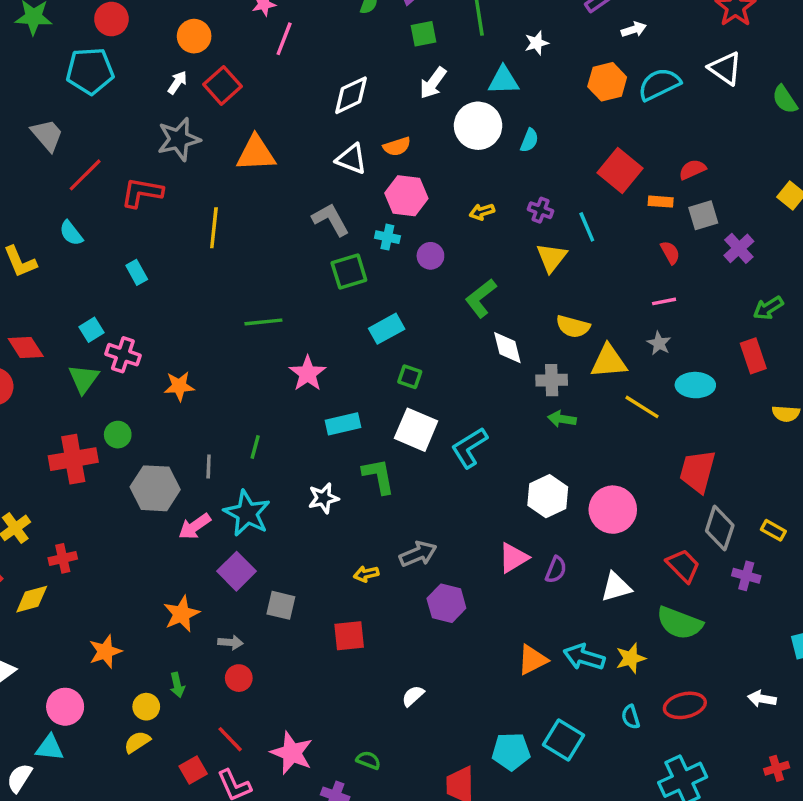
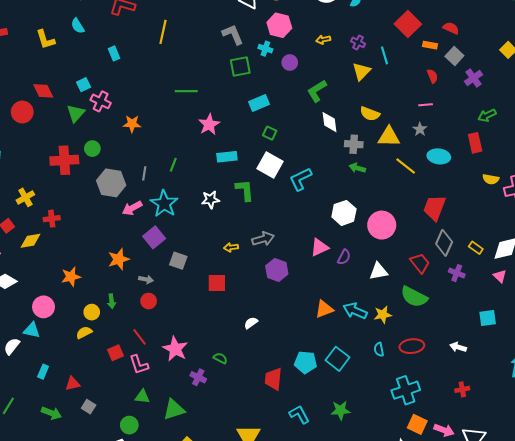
red semicircle: (692, 169) -> (451, 28), turned 42
gray square: (703, 215) -> (454, 56), turned -36

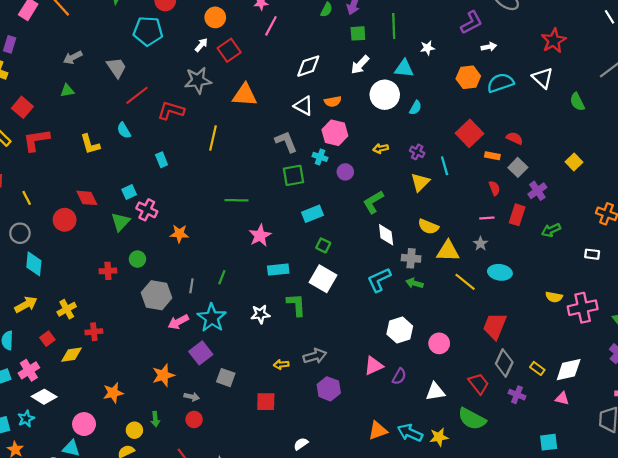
red rectangle: (475, 143) -> (517, 215), moved, turned 30
red cross: (64, 160) -> (108, 271), size x0.6
cyan L-shape: (300, 179) -> (379, 280), moved
pink circle: (382, 225) -> (439, 343), size x0.7
pink triangle: (500, 276) -> (562, 398), turned -32

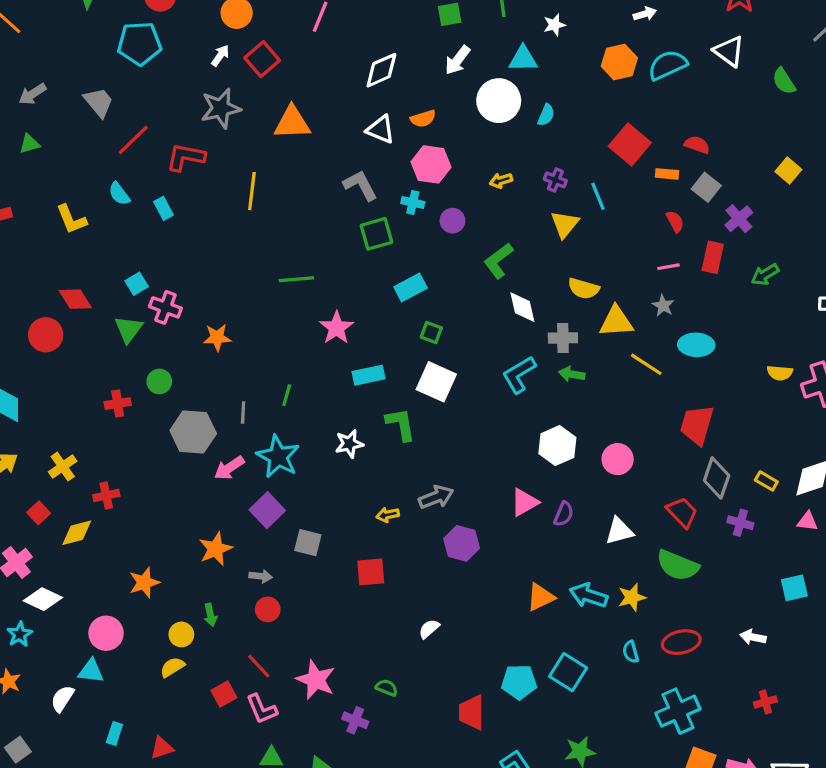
cyan rectangle: (162, 160) -> (163, 208), moved

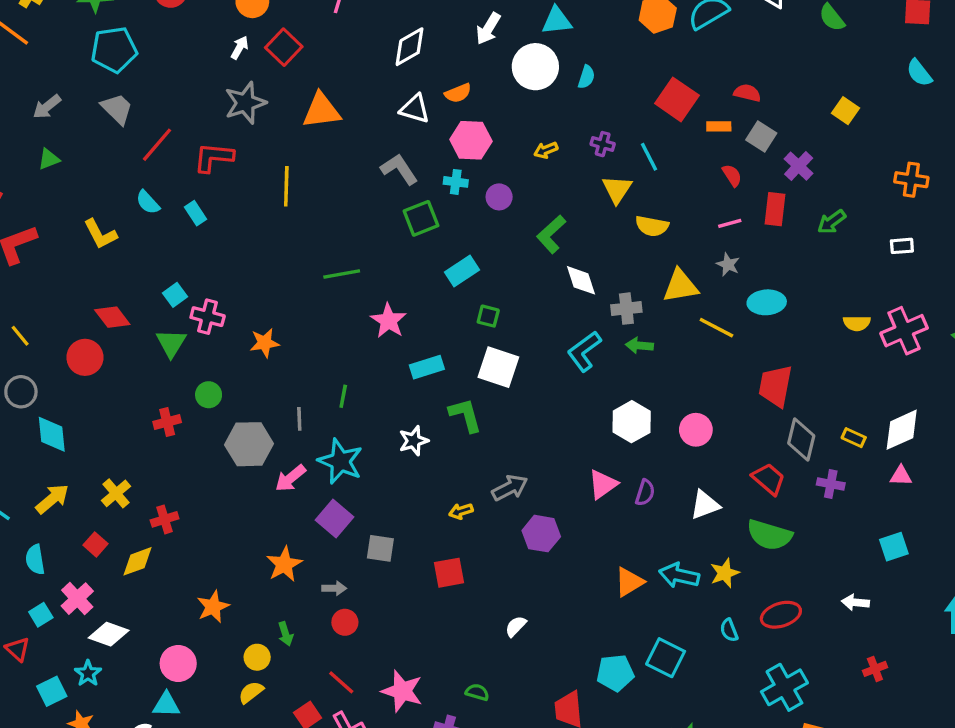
cyan pentagon: (139, 43) -> (114, 50), moved
yellow semicircle: (584, 289) -> (652, 226), moved

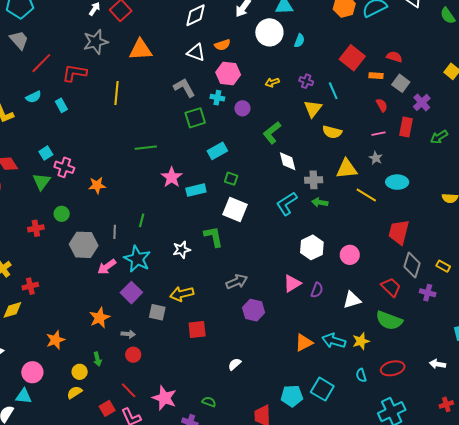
cyan semicircle: (148, 202) -> (33, 97), turned -77
cyan rectangle: (427, 367) -> (196, 190), moved
yellow arrow: (461, 511) -> (182, 294), moved, size x1.6

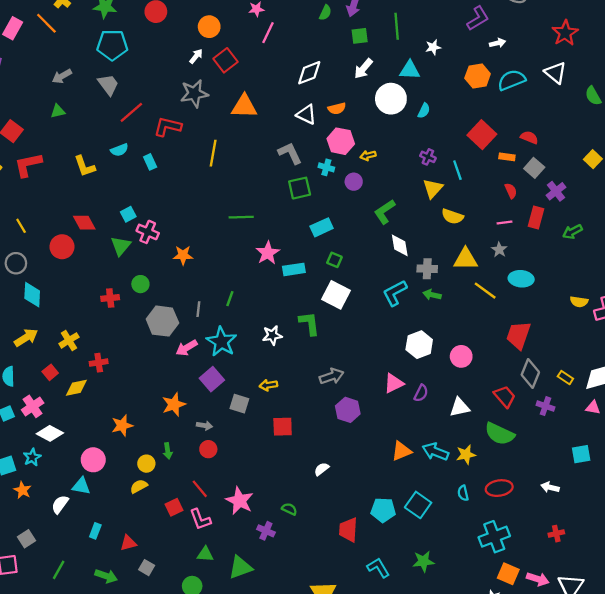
yellow arrow: (272, 82) -> (368, 155), moved
yellow arrow: (182, 294) -> (268, 385), size x0.7

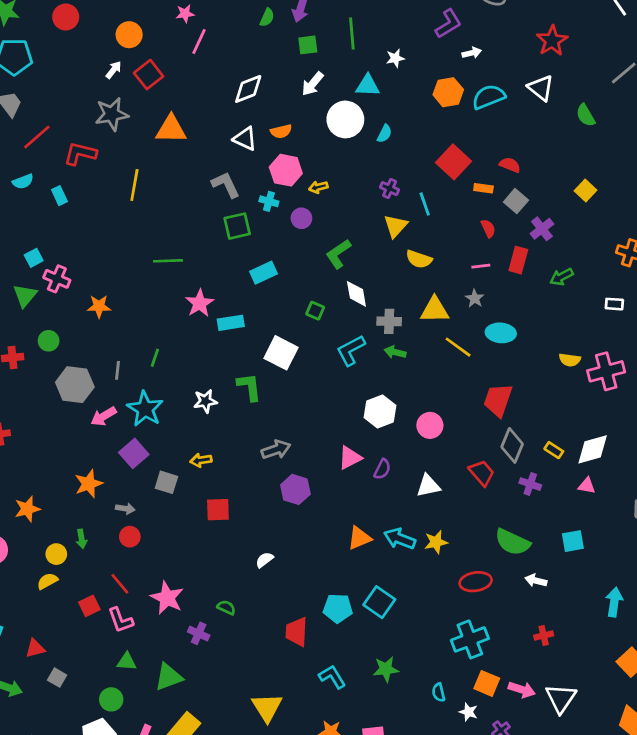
green square: (334, 260) -> (315, 311), moved
green semicircle: (500, 434) -> (512, 542), moved
cyan semicircle: (463, 493) -> (439, 692), moved

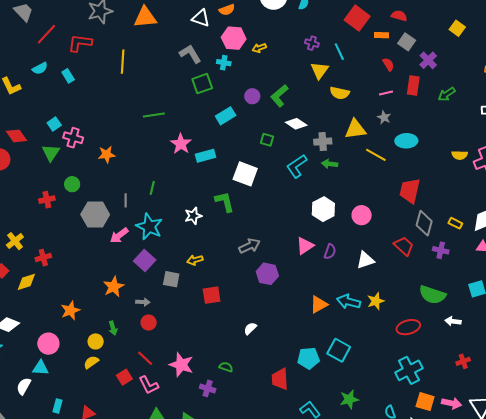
purple circle: (301, 218) -> (252, 96), moved
white diamond: (356, 294) -> (296, 124), turned -40

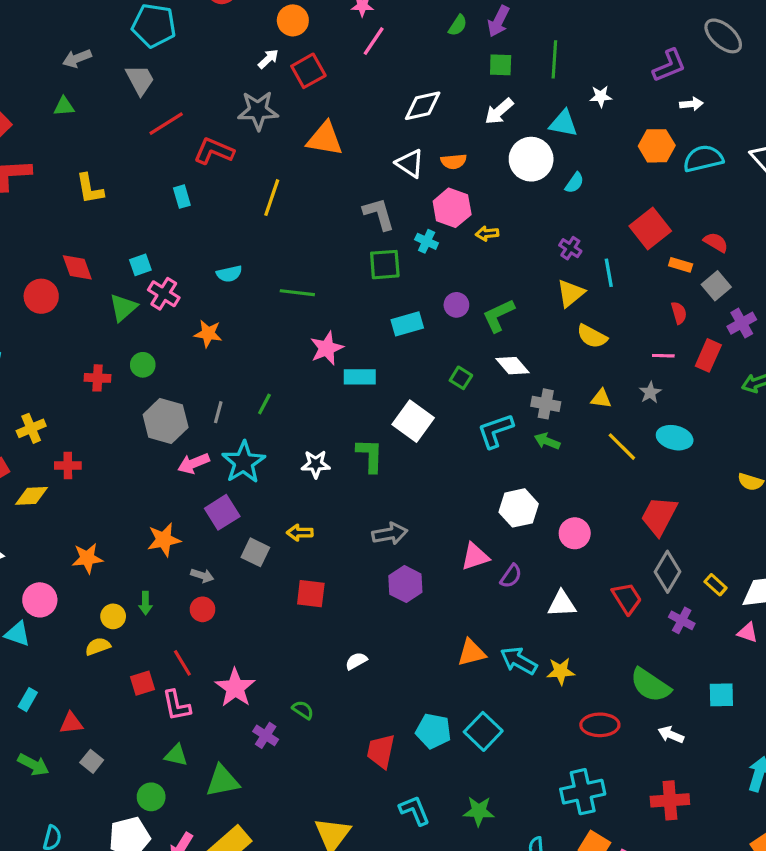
cyan semicircle: (40, 68) -> (229, 274), moved
yellow triangle: (355, 129) -> (601, 399), size x0.6
red cross: (463, 361) -> (670, 800), size x1.6

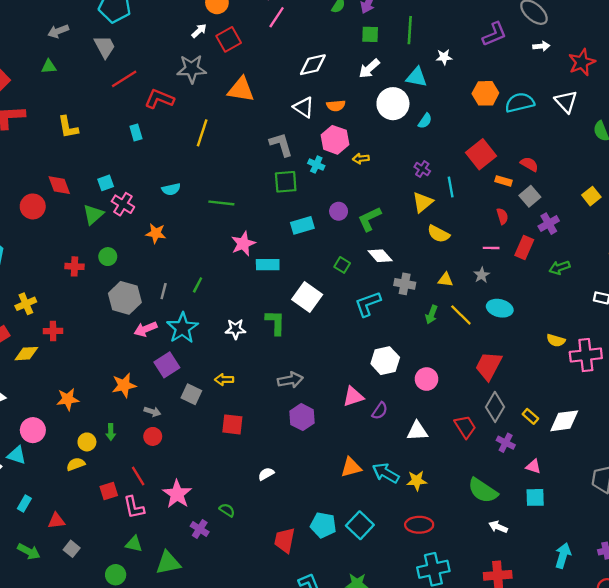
white arrow: (691, 104) -> (541, 46), moved
green arrow: (547, 441) -> (431, 315), moved, turned -90
pink triangle: (748, 633) -> (533, 466), moved
red ellipse: (600, 725) -> (419, 525), moved

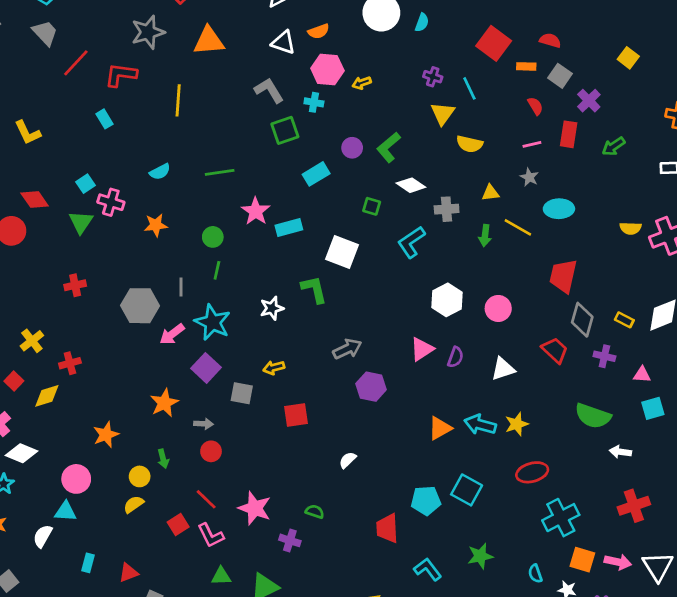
green circle: (108, 257) -> (213, 237), moved

